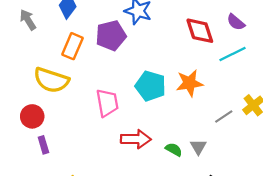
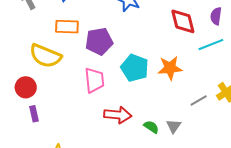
purple semicircle: (236, 22) -> (216, 16), turned 54
purple pentagon: (111, 36) -> (99, 41), moved
orange rectangle: (73, 46) -> (67, 27), turned 65

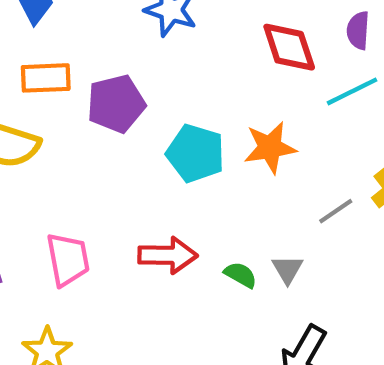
pink trapezoid: (94, 80) -> (68, 259), moved

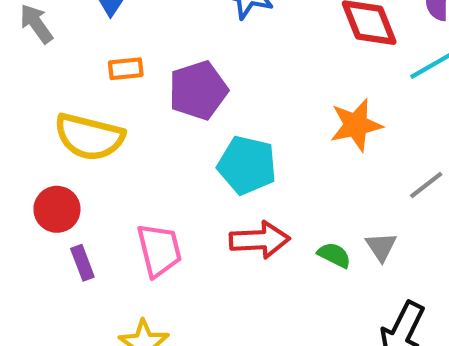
orange rectangle: (46, 78) -> (126, 69), size x0.7
cyan pentagon: (195, 153) -> (247, 165), moved

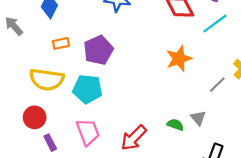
cyan pentagon: (247, 165) -> (87, 89), moved
red arrow: (260, 240) -> (134, 138), moved, turned 144

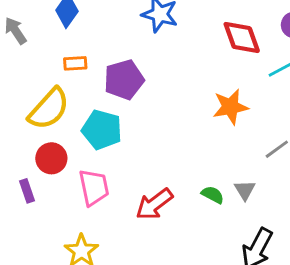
yellow semicircle: (47, 79) -> (49, 109), turned -64
red circle: (35, 117) -> (51, 158), moved
purple rectangle: (50, 143) -> (27, 191), moved

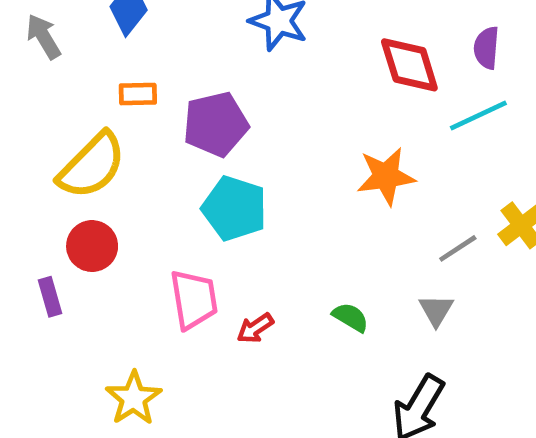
cyan pentagon: (102, 130) -> (235, 208), moved
pink trapezoid: (94, 187) -> (194, 299), moved
gray triangle: (245, 190) -> (436, 310), moved
red arrow: (154, 204) -> (255, 328), size x0.6

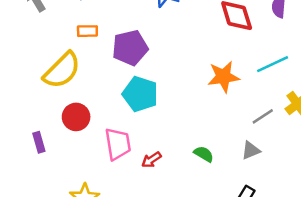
cyan line: (478, 116) -> (273, 64), moved
red circle: (92, 246) -> (76, 117), moved
gray triangle: (436, 310) -> (251, 150), turned 36

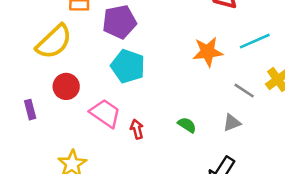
gray line: (263, 116) -> (244, 91), turned 65
pink trapezoid: (118, 144) -> (105, 113), turned -48
red arrow: (151, 160) -> (137, 129), turned 108

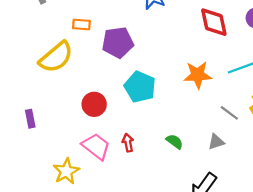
cyan pentagon: (128, 66) -> (140, 87), moved
red circle: (66, 86) -> (94, 104), moved
pink trapezoid: (105, 113) -> (96, 146), moved

